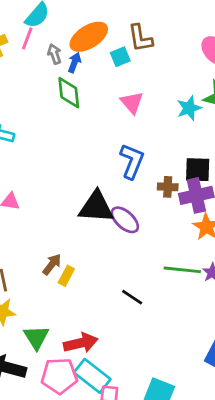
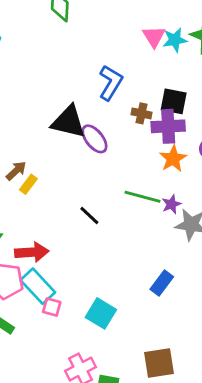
pink triangle: (132, 103) -> (154, 37), moved

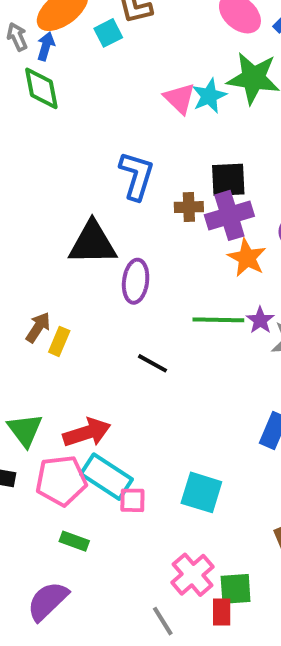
purple ellipse: (94, 139) -> (136, 281), moved, turned 60

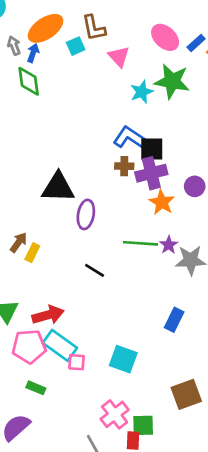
pink triangle: (180, 98) -> (119, 56), moved
blue L-shape: (136, 176) -> (130, 138), moved, turned -76

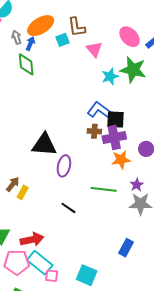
orange star: (162, 202) -> (121, 160), turned 30
purple star: (169, 245) -> (137, 185), moved

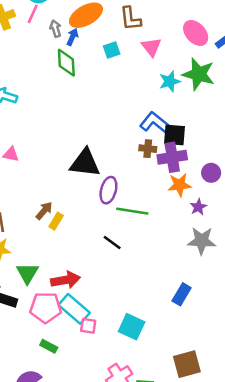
cyan square: (62, 40) -> (112, 50), moved
purple star: (137, 185) -> (198, 207), moved
green line: (104, 189) -> (132, 211), moved

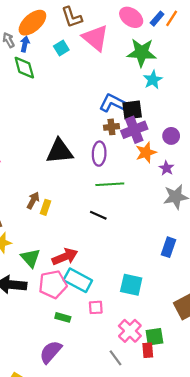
pink triangle: (151, 47) -> (95, 38), size x1.5
cyan star: (170, 81) -> (153, 80), moved
purple ellipse: (108, 190) -> (99, 154), moved
pink square: (88, 326) -> (96, 307), moved

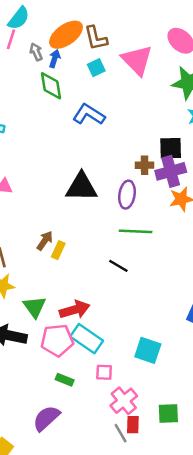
brown L-shape: (72, 17) -> (96, 38), moved
blue L-shape: (113, 103) -> (89, 114), moved
pink cross: (130, 331) -> (124, 401), moved
red rectangle: (148, 350) -> (133, 425), moved

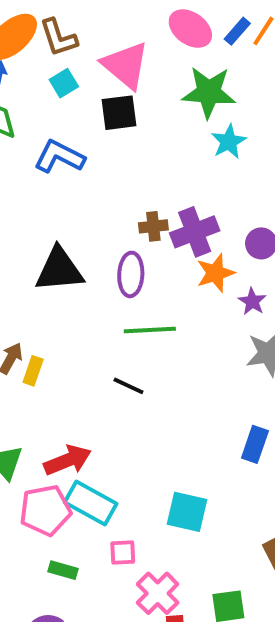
black square: (171, 148) -> (119, 113), moved

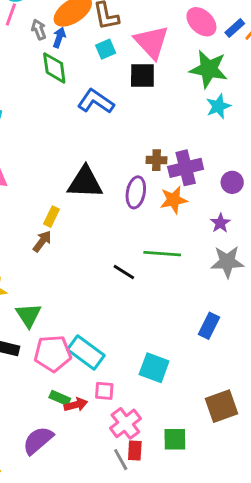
orange star: (215, 273) -> (174, 200), moved
green line: (150, 330) -> (162, 254), moved
yellow rectangle: (33, 371) -> (51, 217), moved
red arrow: (68, 460) -> (76, 405), moved, size x0.7

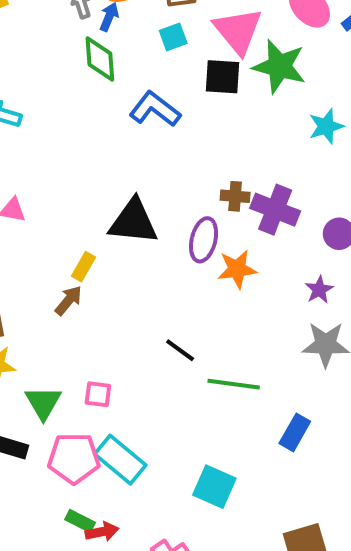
green star: (209, 69) -> (279, 66), moved
purple cross: (186, 168) -> (275, 210), turned 32
orange star: (174, 200) -> (237, 269), moved
green line: (162, 254) -> (234, 384), moved
pink square: (104, 391) -> (98, 394), moved

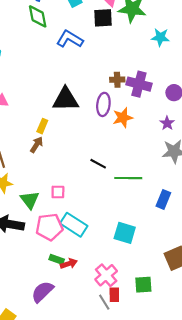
cyan star: (326, 126) -> (160, 37), turned 30

